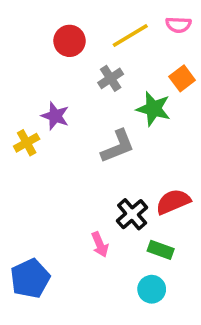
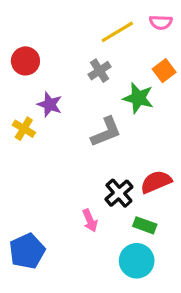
red circle: (69, 41) -> (25, 61), moved
yellow cross: (27, 143) -> (24, 129), turned -30
cyan circle: (152, 289) -> (137, 261), size x1.4

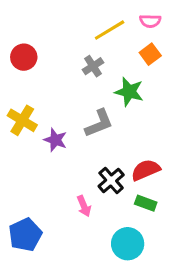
orange square: (164, 71) -> (150, 54), moved
purple star: (50, 104) -> (55, 140), moved
yellow cross: (24, 129) -> (22, 120), size x1.4
green rectangle: (145, 225) -> (146, 203), moved

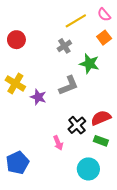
pink semicircle: (150, 21) -> (104, 15), turned 48

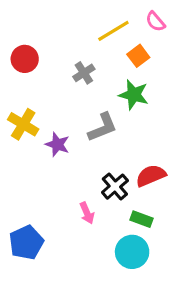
orange square: (104, 38) -> (138, 56), moved
gray cross: (64, 46) -> (84, 73), moved
green rectangle: (101, 141) -> (141, 219), moved

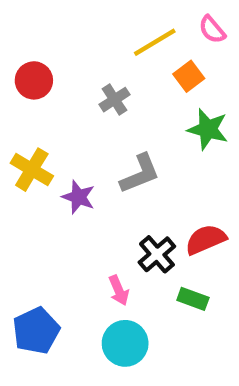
green star: (134, 95) -> (208, 129), moved
cyan circle: (132, 252) -> (125, 343), moved

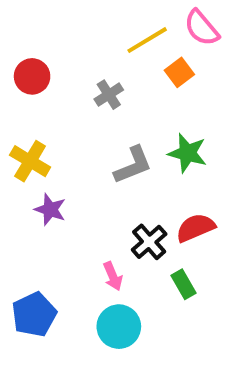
pink semicircle: (212, 30) -> (202, 28), size x1.4
green star: (208, 129) -> (187, 153), moved
purple star: (78, 197) -> (50, 210), moved
green rectangle: (193, 299) -> (183, 284), turned 40

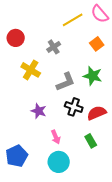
orange square: (179, 72) -> (97, 44), moved
yellow cross: (30, 161) -> (31, 70), moved
purple star: (50, 210) -> (39, 111), moved
black cross: (149, 242) -> (74, 107), moved, turned -30

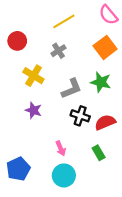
yellow line: (73, 20) -> (64, 21), moved
orange square: (97, 44) -> (105, 47), size x1.5
purple star: (39, 111) -> (33, 110), moved

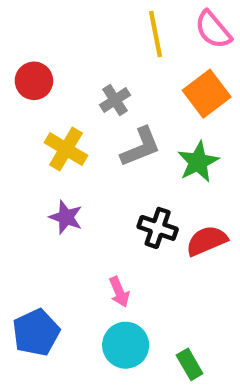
yellow line: (64, 21) -> (155, 34), moved, turned -70
green star: (101, 82) -> (198, 162), turned 30
gray L-shape: (71, 89) -> (141, 147), moved
green rectangle: (99, 153) -> (190, 364), moved

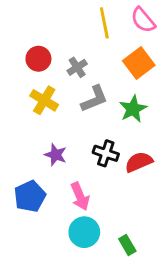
red circle: (34, 81) -> (38, 59), moved
purple star: (66, 217) -> (56, 155), moved
pink arrow: (119, 292) -> (80, 196), size x1.4
blue pentagon: (36, 332) -> (30, 196), moved

